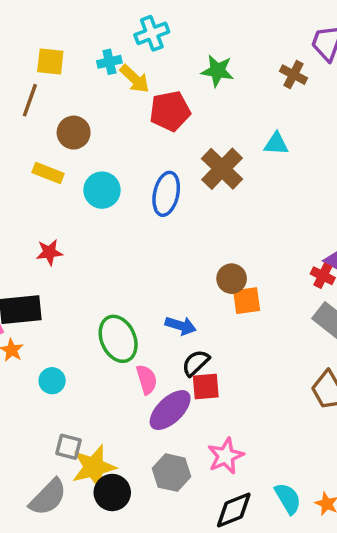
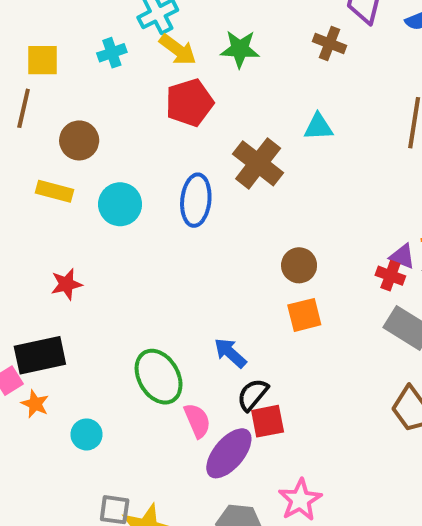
yellow arrow: (135, 79) -> (178, 50), moved
brown circle: (232, 279) -> (299, 265), moved
blue arrow: (181, 326) -> (230, 353), turned -148

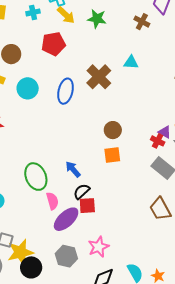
red pentagon: (189, 103) -> (53, 44), moved

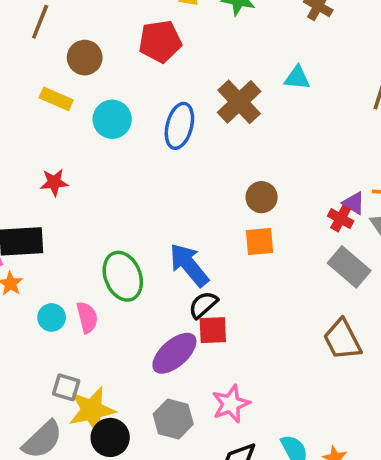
blue arrow: (73, 169) -> (189, 265), size x1.5
pink semicircle: (52, 201) -> (87, 317), moved

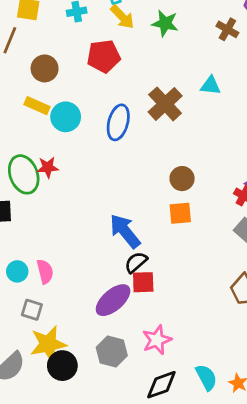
yellow rectangle: (56, 99) -> (37, 106), moved
red star: (54, 182) -> (48, 167), moved
green ellipse: (123, 276) -> (24, 174), moved
gray square: (66, 387) -> (32, 310), moved

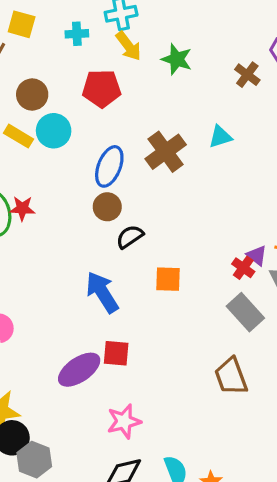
cyan triangle: (211, 85) -> (220, 137), turned -30
cyan circle: (66, 117) -> (54, 131), moved
brown circle: (182, 179) -> (107, 207), moved
black semicircle: (136, 262) -> (130, 237), moved
gray hexagon: (112, 351) -> (34, 460), moved

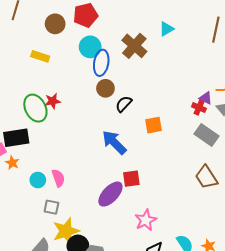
brown circle: (32, 95) -> (55, 24), moved
cyan circle: (54, 131) -> (90, 47), moved

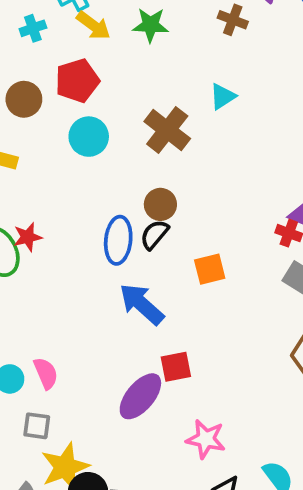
blue ellipse: (101, 63) -> (118, 240), moved
brown circle: (105, 88) -> (160, 204), moved
pink star: (146, 220) -> (206, 439), turned -30

